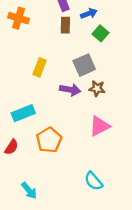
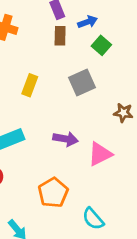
brown star: (97, 88) -> (123, 113), moved
purple arrow: (70, 90) -> (66, 139), moved
orange pentagon: (49, 140) -> (53, 193), moved

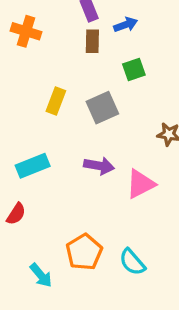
green square: (101, 45) -> (134, 69), moved, turned 30
gray square: (82, 82) -> (102, 108), moved
orange pentagon: (53, 193) -> (84, 252), moved

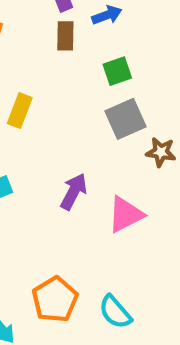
gray square: (102, 108) -> (126, 119), moved
purple arrow: (99, 166) -> (74, 192), turned -72

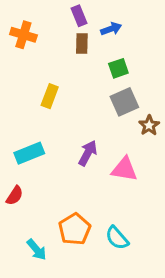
brown star: (161, 152) -> (149, 125), turned 30
pink triangle: (126, 214) -> (124, 169), turned 36

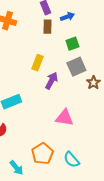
yellow rectangle: (50, 96) -> (37, 63), moved
purple arrow: (88, 153) -> (51, 81), moved
pink triangle: (124, 169) -> (64, 118), moved

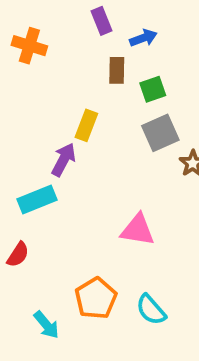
brown rectangle: (47, 27) -> (117, 70), moved
purple arrow: (51, 81) -> (64, 160), moved

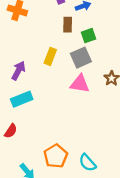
gray square: (160, 133) -> (81, 58), moved
purple arrow: (64, 160) -> (18, 71), moved
pink triangle: (138, 230) -> (80, 84), moved

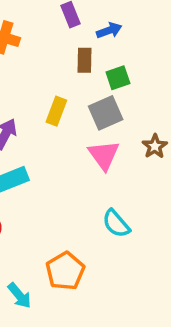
pink triangle: (80, 84) -> (104, 155), turned 45
cyan semicircle: (87, 163) -> (116, 224), moved

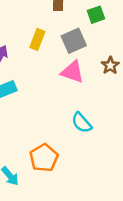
green square: (118, 78) -> (96, 15), moved
pink triangle: (104, 155) -> (72, 72), turned -35

